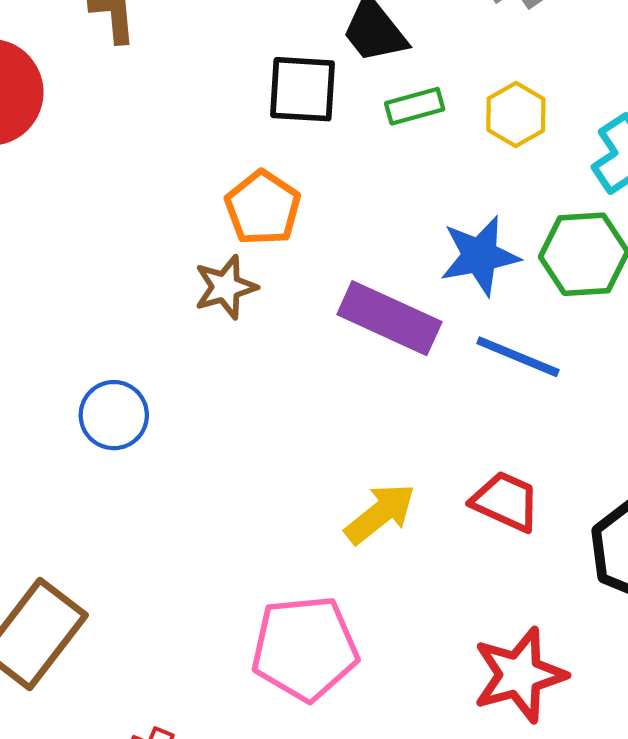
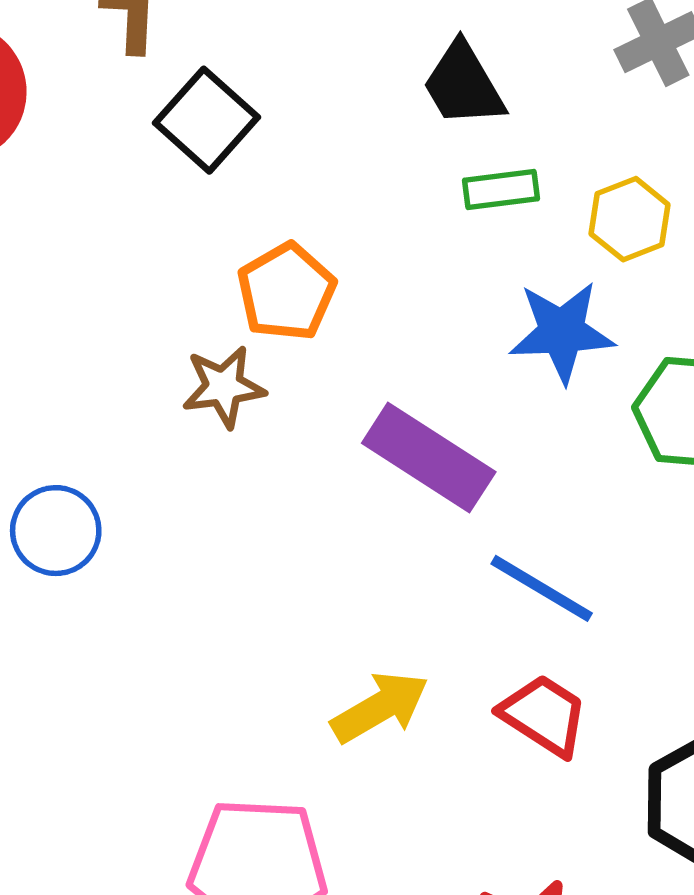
black square: (303, 89) -> (206, 120), moved, turned 30
blue star: (480, 256) -> (562, 332), moved
blue line: (518, 357) -> (542, 588), moved

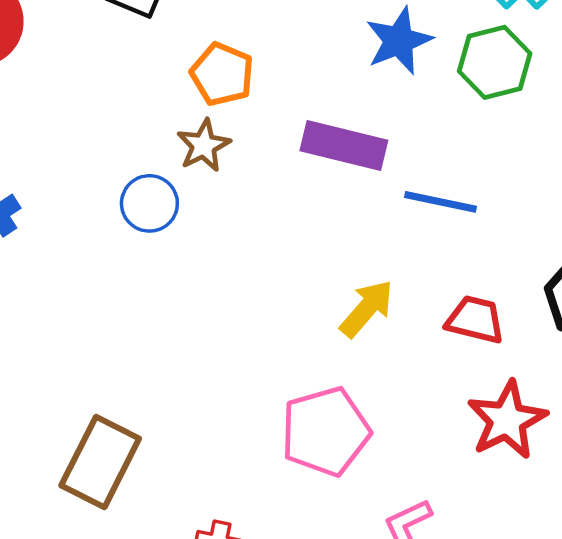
blue circle: (56, 531) -> (149, 203), moved
red trapezoid: (544, 715) -> (475, 320), moved

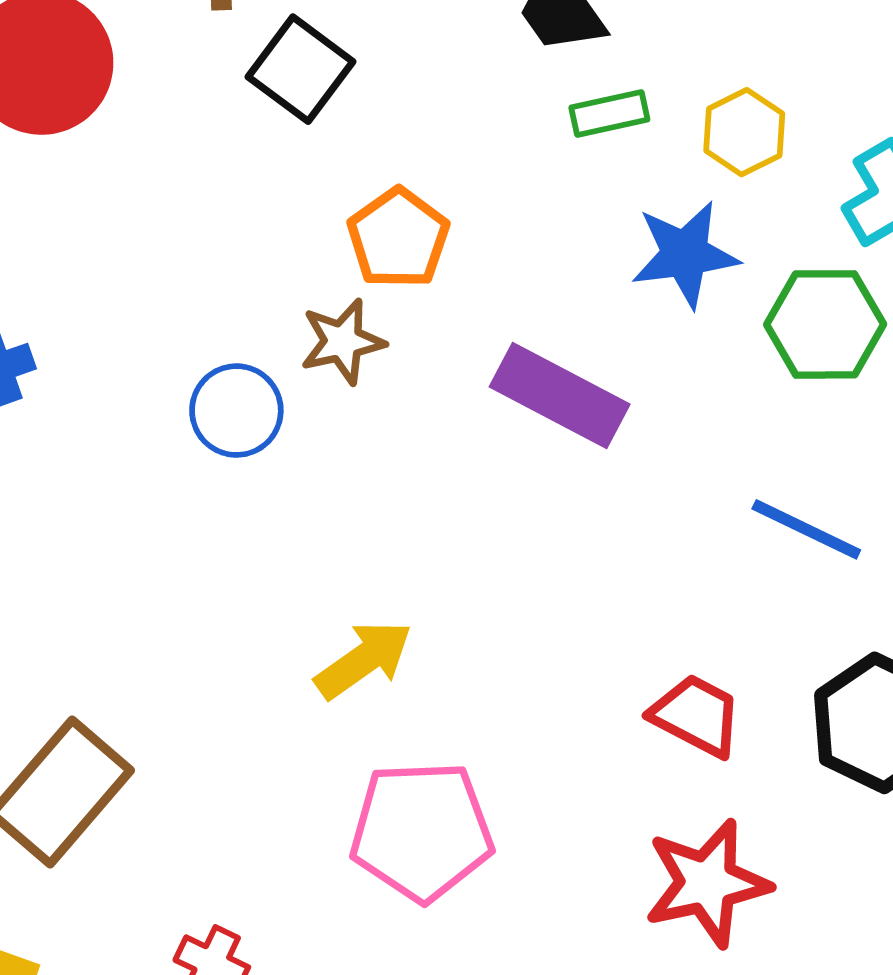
blue line: (440, 202) -> (806, 529), moved
yellow arrow: (367, 308) -> (364, 660), moved

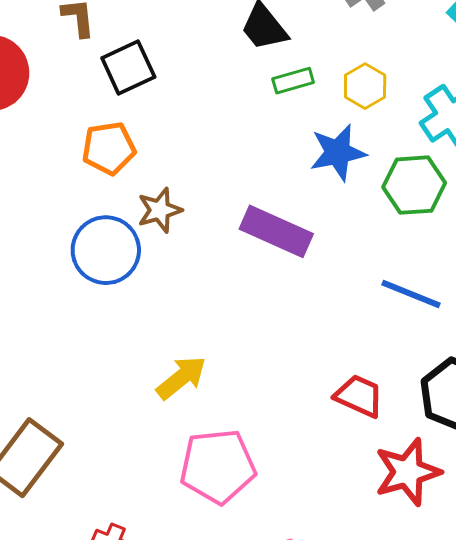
black square: (300, 69) -> (128, 68), turned 32
orange pentagon: (398, 238) -> (109, 148), moved, turned 30
blue circle: (236, 411) -> (106, 250), size x1.4
red star: (707, 883) -> (408, 472), moved

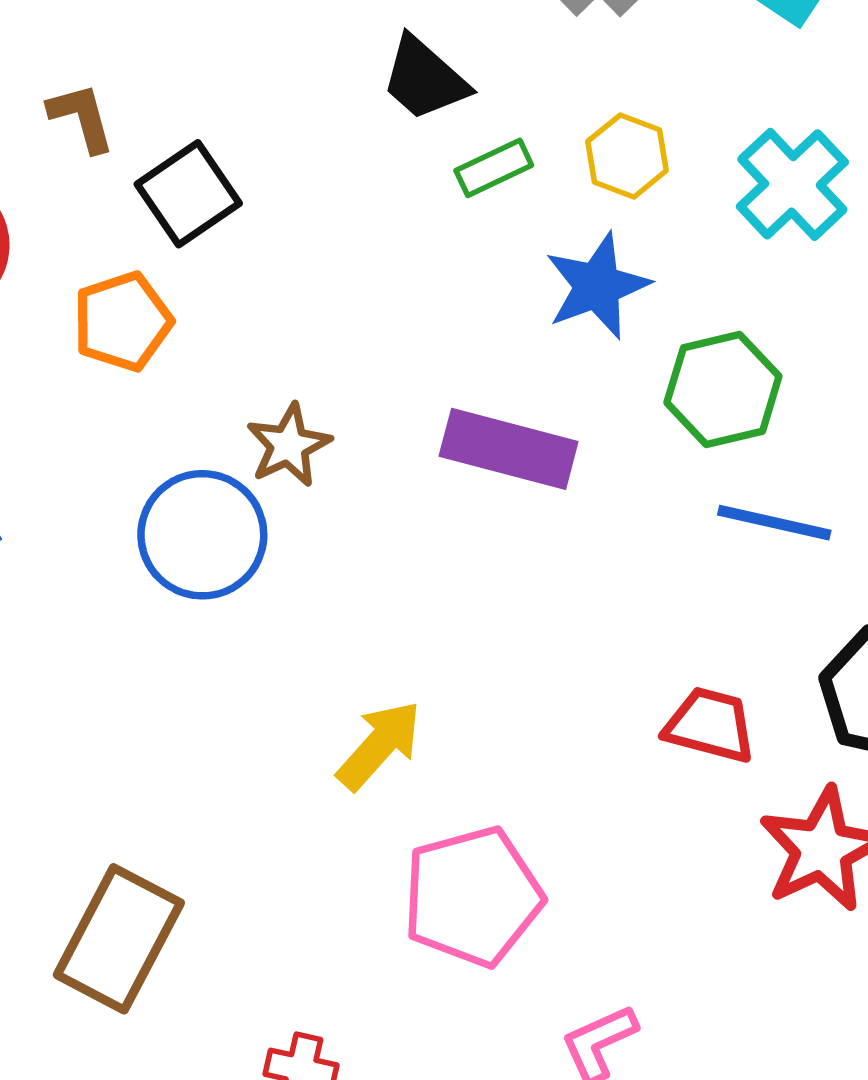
orange pentagon: (109, 148) -> (123, 321), moved
green hexagon: (414, 185) -> (723, 389), moved

